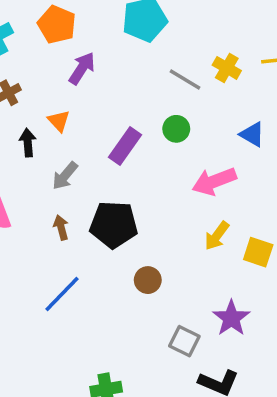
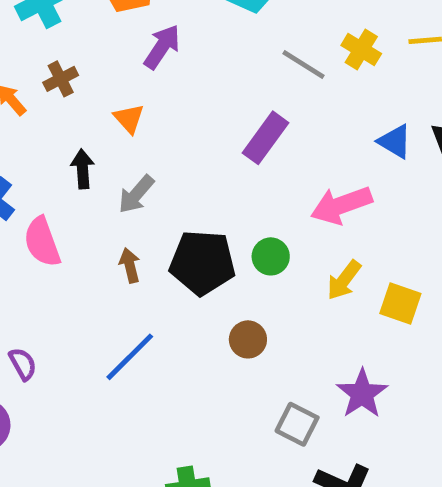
green circle: (176, 129) -> (271, 256), moved
black arrow: (28, 143) -> (83, 169), moved
purple rectangle: (125, 146) -> (265, 138), moved

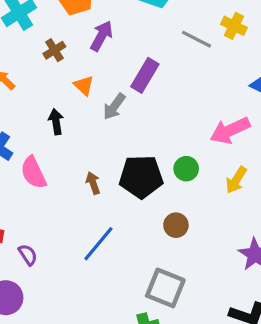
brown cross: (61, 79) -> (54, 50), moved
purple rectangle: (265, 138) -> (145, 75), moved
gray arrow: (136, 194) -> (114, 107), moved
gray square: (297, 424) -> (165, 288), moved, size x1.4

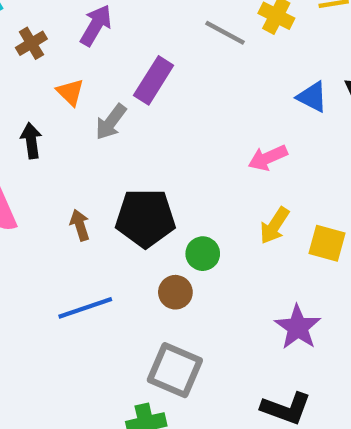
pink arrow: (230, 130) -> (268, 158), size x0.7
green circle: (186, 169) -> (203, 254), moved
brown circle: (176, 225) -> (175, 292), moved
blue line: (98, 244) -> (85, 308), turned 30

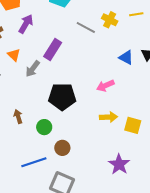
black pentagon: (145, 218) -> (62, 97), moved
yellow arrow: (275, 226) -> (108, 117), turned -126
green circle: (203, 254) -> (44, 127), moved
blue line: (85, 308) -> (34, 162), moved

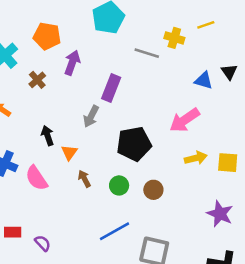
orange triangle: (14, 55) -> (69, 152), moved, turned 32
pink arrow: (105, 86) -> (185, 120), size x1.4
brown circle: (62, 148) -> (153, 190), moved

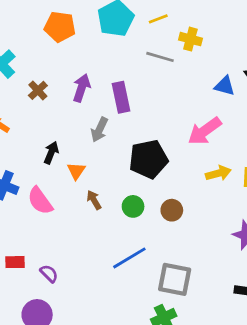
yellow line: (206, 25) -> (158, 19), moved
orange pentagon: (47, 36) -> (60, 27), moved
purple arrow: (72, 63) -> (82, 88), moved
purple rectangle: (111, 88) -> (121, 97), turned -32
black arrow: (48, 136) -> (51, 153), turned 42

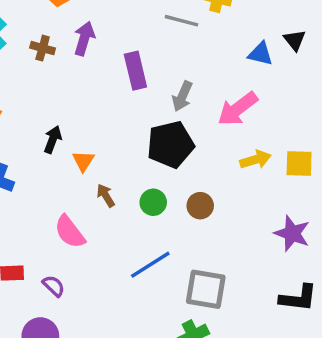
purple arrow: (82, 88) -> (84, 38), moved
brown cross: (38, 90) -> (43, 48), moved, turned -30
gray arrow: (99, 130) -> (182, 96), moved
pink semicircle: (40, 201) -> (70, 232), moved

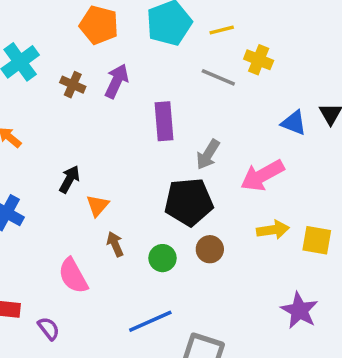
brown circle: (200, 206) -> (210, 249), moved

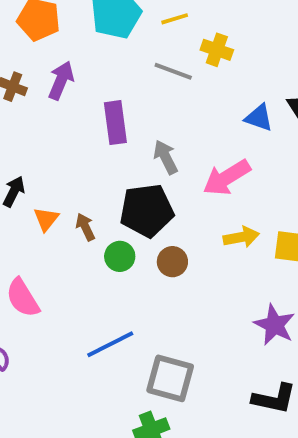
gray arrow: (208, 155) -> (166, 157), turned 124
brown arrow: (115, 244) -> (85, 227), moved
green circle: (162, 258) -> (120, 256), moved

